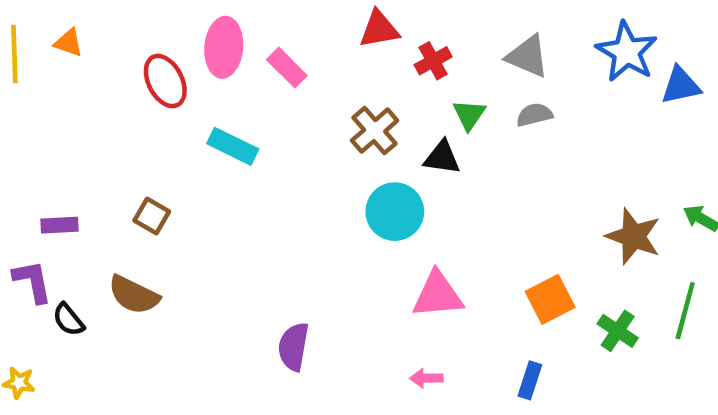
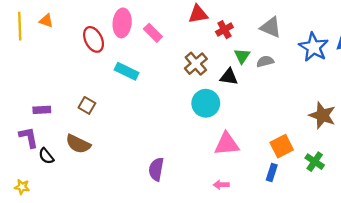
blue star: (627, 52) -> (314, 47), moved
gray semicircle: (534, 115) -> (265, 61), moved
blue rectangle: (530, 380) -> (272, 173), moved

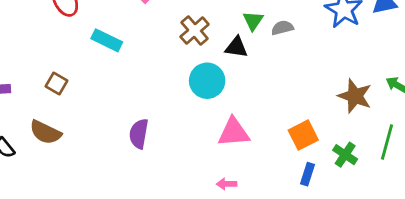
purple semicircle: (156, 169) -> (139, 134), moved
blue rectangle: (272, 173) -> (307, 174), moved

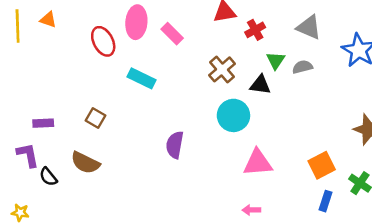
purple semicircle: (139, 134) -> (175, 145), moved

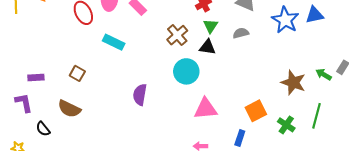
green triangle: (276, 61) -> (211, 26), moved
black semicircle: (48, 177) -> (43, 129), moved
blue rectangle: (325, 201) -> (240, 138), moved

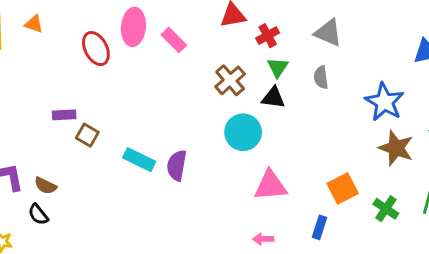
blue star: (285, 20) -> (384, 102), moved
gray semicircle: (241, 33) -> (321, 77), turned -84
cyan rectangle: (114, 42) -> (139, 160), moved
purple rectangle: (36, 77) -> (64, 115), moved
brown semicircle: (69, 109) -> (45, 186), moved, size x0.7

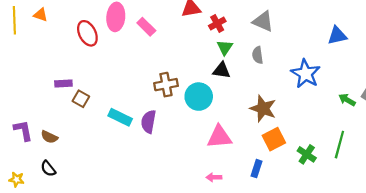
brown cross: (230, 80) -> (166, 85), moved, turned 30
brown star: (396, 148) -> (263, 109), moved
black semicircle: (38, 214) -> (48, 169), moved

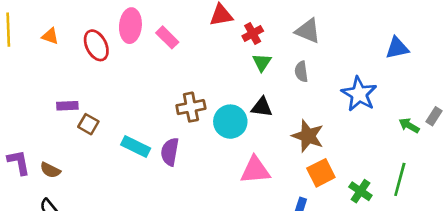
orange triangle: (41, 15) -> (50, 36), moved
black triangle: (222, 70) -> (262, 107), moved

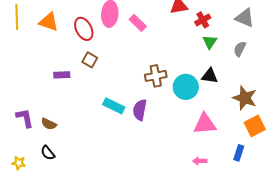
orange triangle: (50, 36) -> (49, 22), size x1.5
gray semicircle: (301, 72) -> (240, 49), turned 35
brown square: (88, 124) -> (90, 60), moved

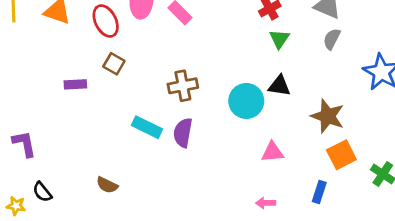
gray semicircle: (240, 49) -> (332, 39), moved
brown cross: (156, 76) -> (183, 86), moved
brown semicircle: (49, 124) -> (107, 185), moved
pink triangle: (205, 124) -> (272, 152), size x0.7
black semicircle: (48, 153) -> (42, 192), moved

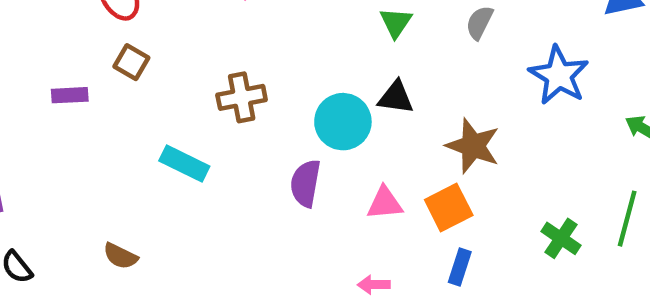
purple semicircle: (183, 133) -> (305, 183), moved
orange square: (341, 155) -> (449, 208), moved

